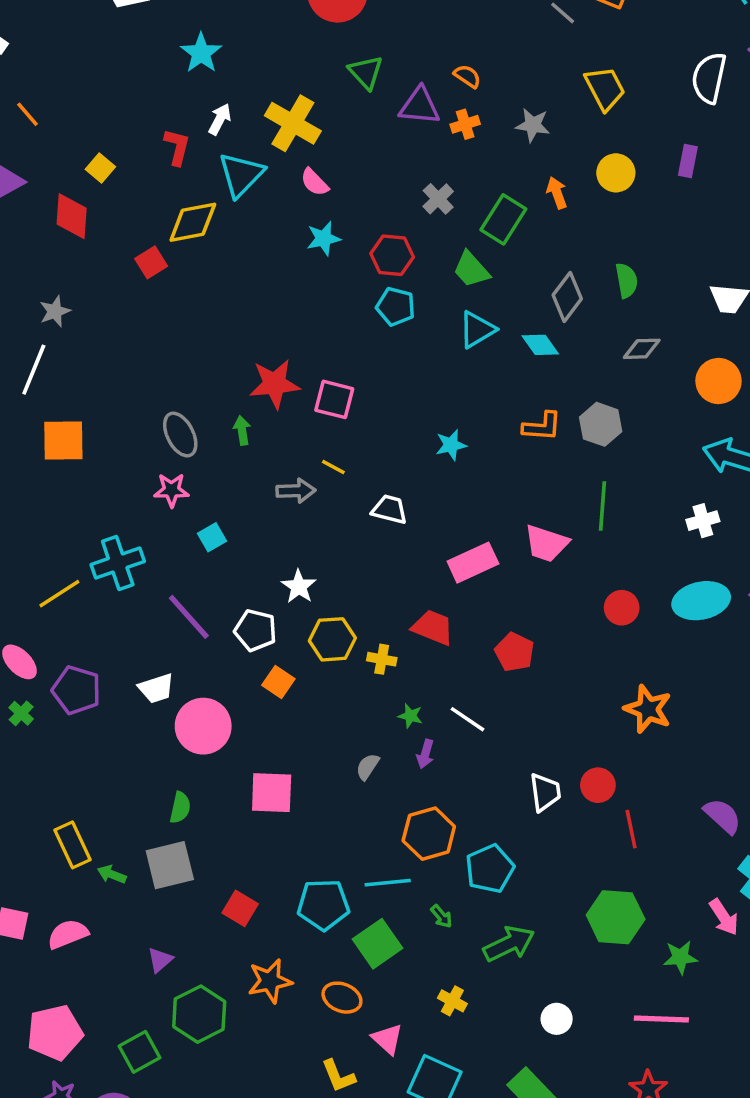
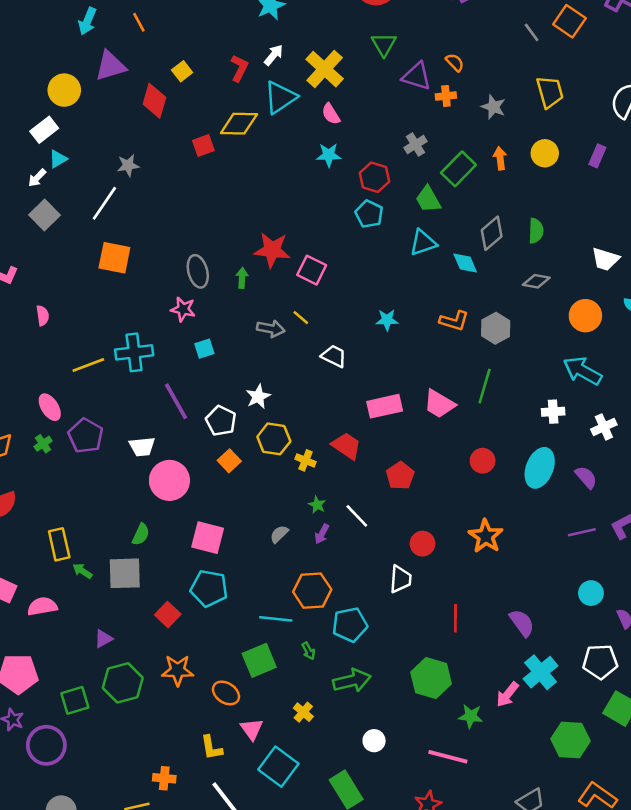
cyan ellipse: (701, 601) -> (540, 468), turned -69
red circle: (598, 785) -> (422, 544), moved
cyan pentagon: (323, 905) -> (209, 588), moved
pink arrow: (724, 917) -> (507, 694), turned 60

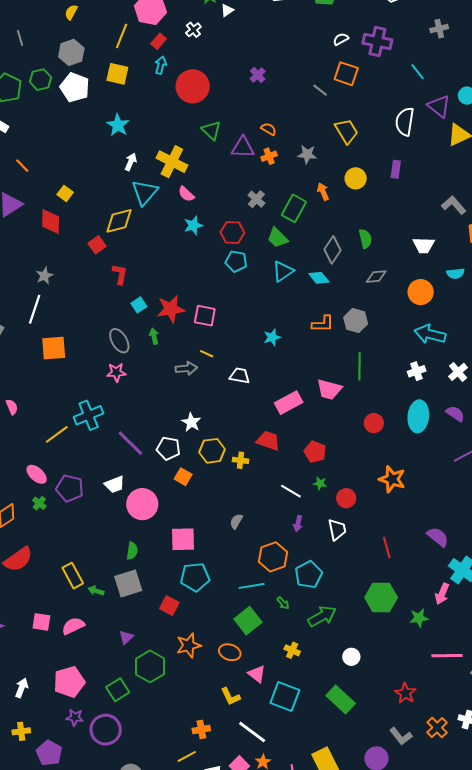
red L-shape: (239, 68) -> (120, 274), moved
cyan square: (204, 349) -> (139, 305), moved
green star: (317, 505) -> (320, 483), moved
purple arrow: (322, 534) -> (298, 523), moved
pink line: (448, 757) -> (447, 656), moved

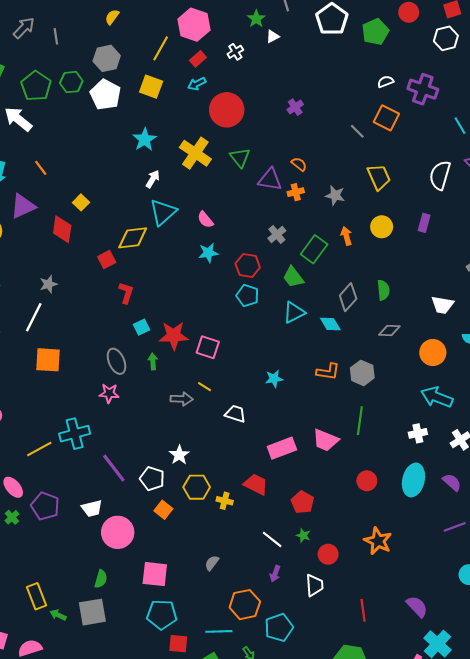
cyan arrow: (161, 65) -> (197, 84), turned -138
yellow cross: (172, 162) -> (195, 153), moved
red square: (169, 606) -> (178, 644), moved, turned -30

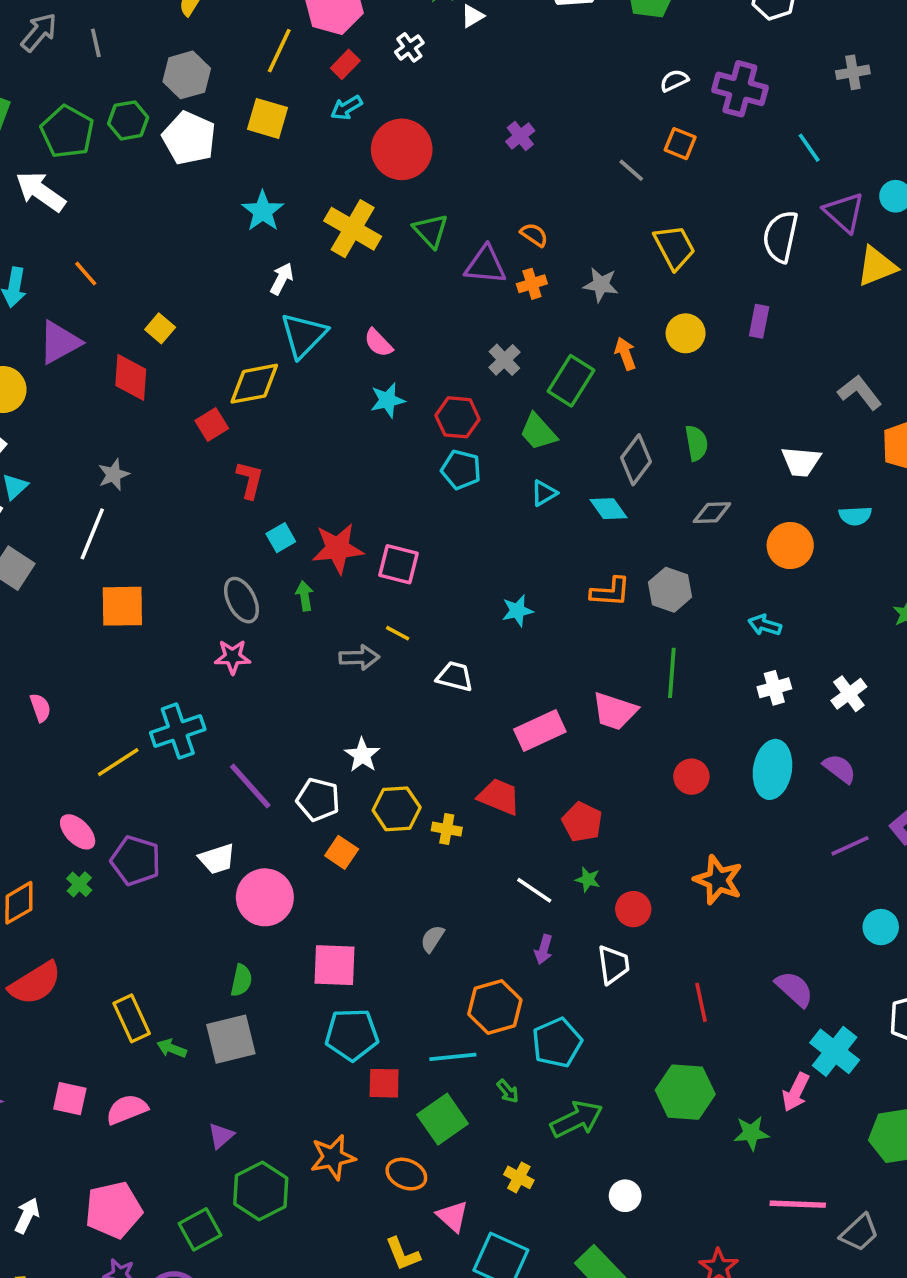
orange square: (386, 118) -> (680, 144), size x0.7
cyan triangle: (294, 312) -> (544, 493), size x0.7
cyan arrow: (437, 397) -> (765, 625), moved, size x0.6

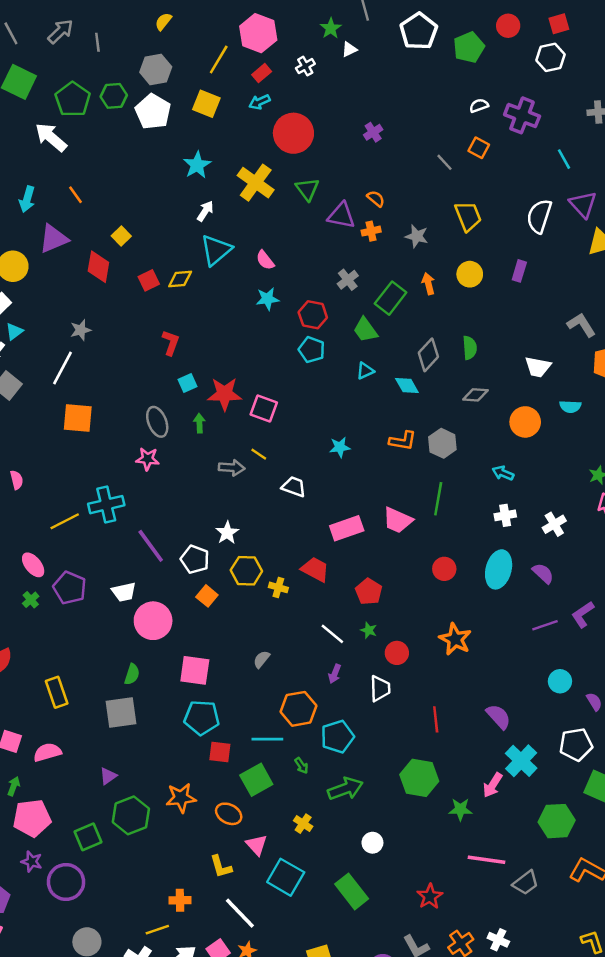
yellow diamond: (254, 384) -> (180, 279), size x0.7
red square: (212, 425) -> (149, 280), moved
green arrow: (172, 1048) -> (14, 786), moved, turned 84

